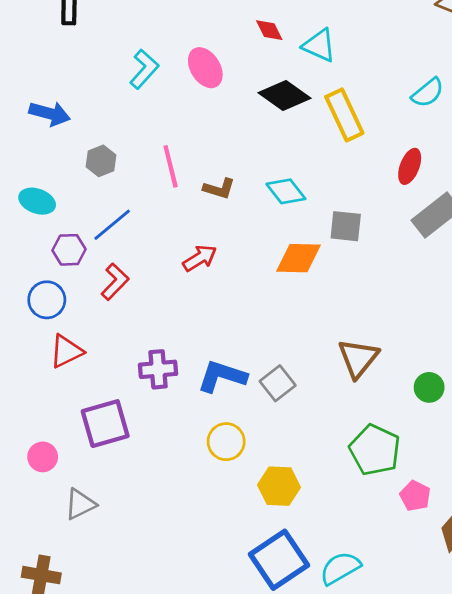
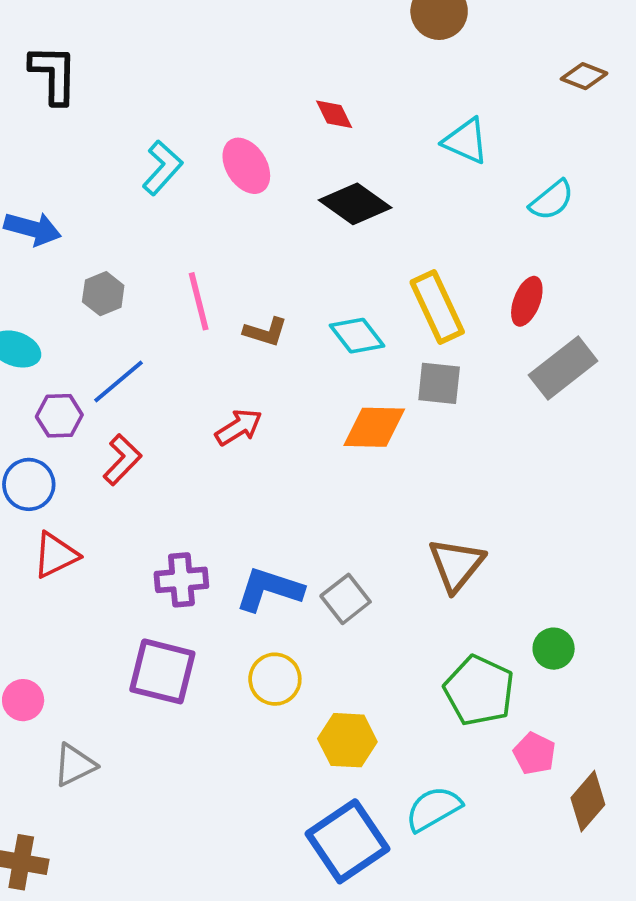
cyan triangle: (319, 45) -> (466, 141), moved
yellow rectangle: (344, 115) -> (437, 307), moved
green circle: (429, 387) -> (554, 649), moved
purple square: (105, 424) -> (162, 671), moved, turned 30
cyan semicircle: (340, 568) -> (433, 809), moved

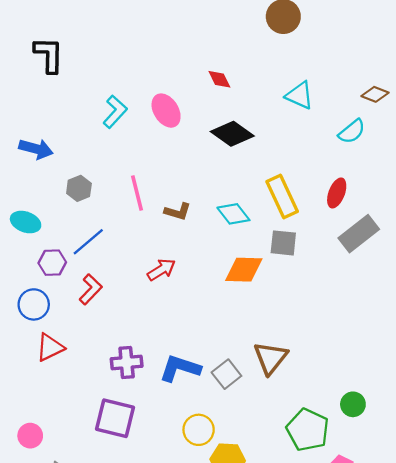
brown diamond: (584, 76) -> (375, 94), moved
brown triangle: (456, 565) -> (271, 358), moved
yellow circle: (275, 679) -> (199, 430), moved

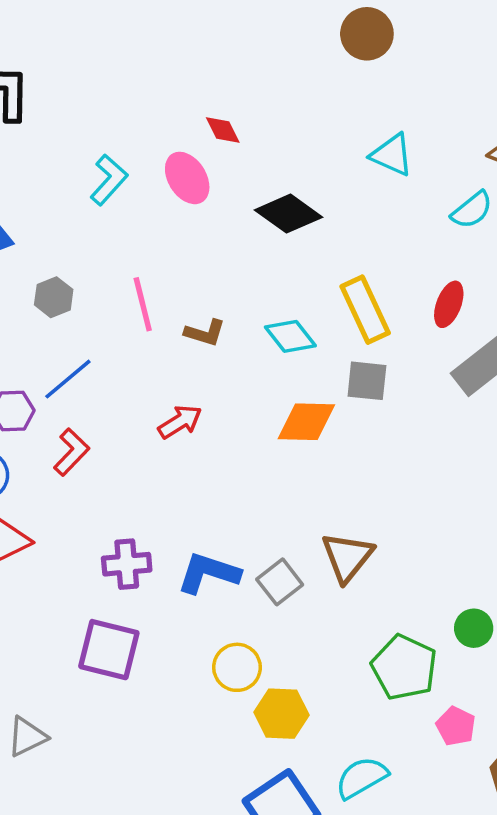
red diamond: (219, 79) -> (223, 130), moved

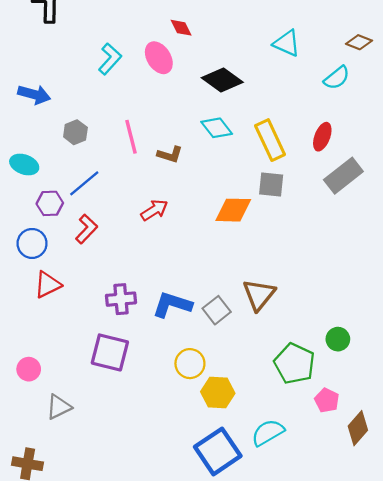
cyan diamond: (290, 336) -> (217, 128), moved

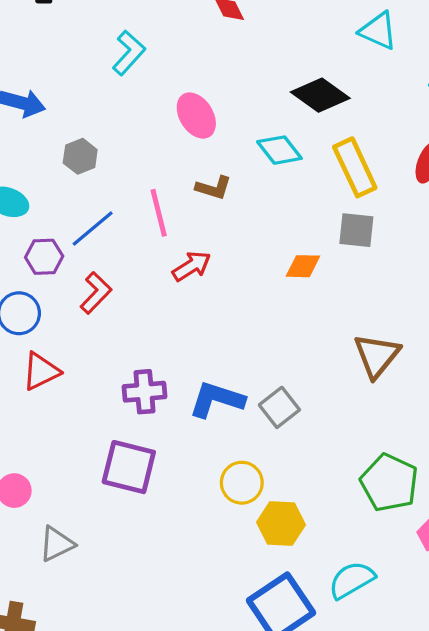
pink ellipse: (159, 58) -> (196, 116), moved
black diamond: (222, 80) -> (320, 95), moved
pink line: (131, 137) -> (159, 213), moved
orange diamond: (233, 210) -> (303, 266), size x0.7
brown triangle: (259, 295) -> (377, 356), moved

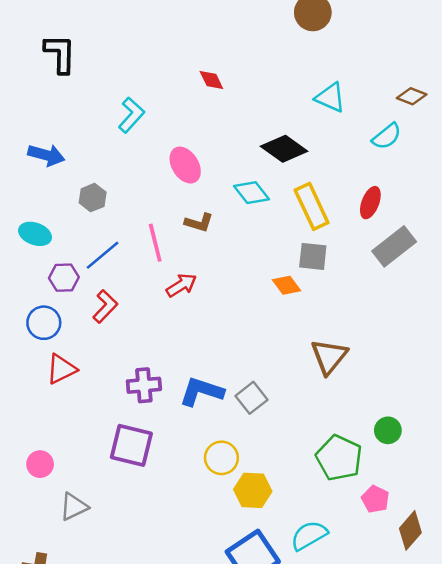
orange diamond: (303, 266) -> (287, 285), moved, turned 52

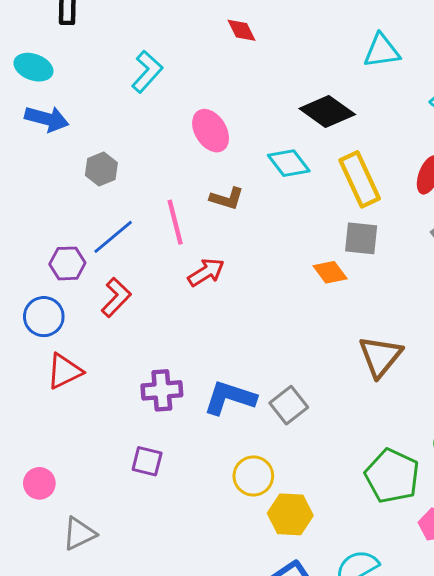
cyan triangle: (330, 98) -> (382, 51), turned -32
cyan ellipse: (35, 234) -> (33, 67), moved
purple square: (131, 445) -> (147, 461), size x0.6

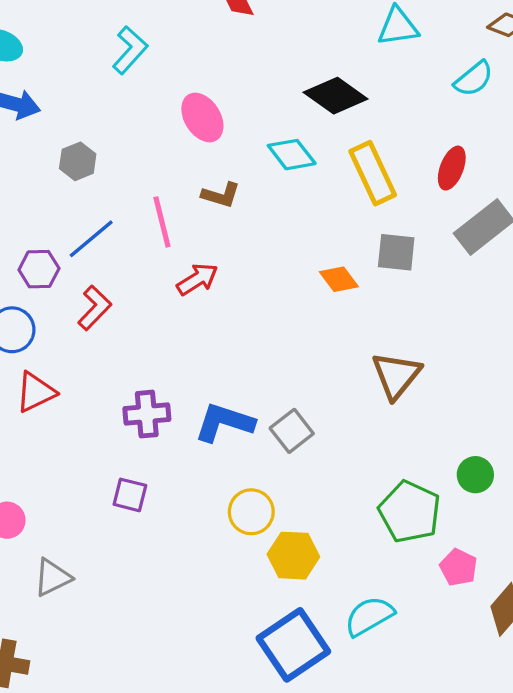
gray square: (361, 238) -> (396, 252), moved

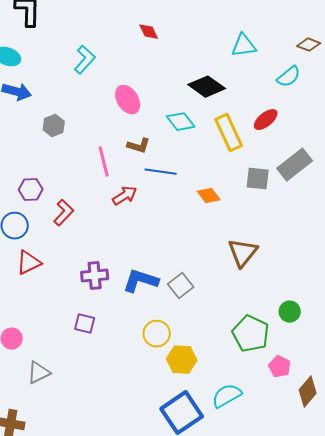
red ellipse: (452, 168) -> (266, 120), moved, turned 30
blue line: (91, 239) -> (161, 172), moved, turned 48
gray square: (396, 252) -> (258, 179), moved

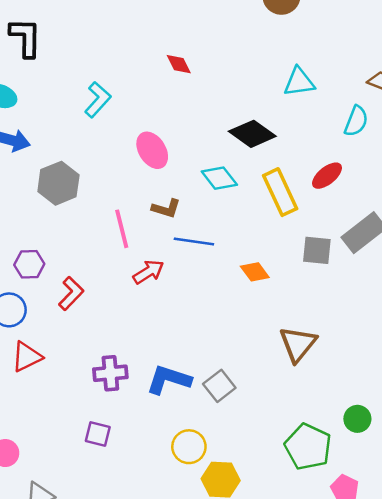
cyan semicircle: (289, 77) -> (356, 121), turned -30
gray hexagon: (54, 126) -> (58, 183), size x1.5

